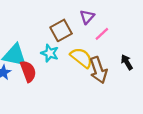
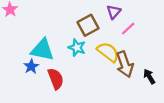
black arrow: (127, 62) -> (149, 77), moved
red semicircle: (28, 71) -> (56, 79), moved

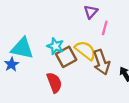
brown square: (88, 25) -> (66, 57), moved
pink line: (128, 29) -> (105, 28), turned -32
red semicircle: (56, 79) -> (54, 83), moved

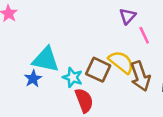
pink line: (105, 28) -> (144, 35), turned -40
cyan star: (55, 46) -> (73, 77), moved
brown square: (66, 57) -> (98, 70), turned -36

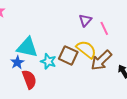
purple triangle: (128, 16) -> (85, 20), moved
brown arrow: (140, 76) -> (101, 60), turned 65
red semicircle: (84, 100) -> (29, 79), moved

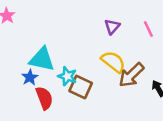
pink line: (104, 28) -> (148, 29), moved
brown square: (68, 55) -> (81, 87), moved

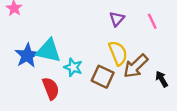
yellow semicircle: (113, 62) -> (118, 53), turned 30
blue star: (30, 77) -> (27, 55), moved, size x1.5
brown square: (81, 87) -> (103, 77), moved

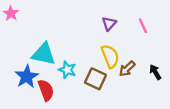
blue star: (27, 55) -> (27, 77), moved
brown arrow: (136, 66) -> (127, 69), size x0.7
black arrow: (162, 79) -> (155, 72), moved

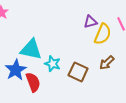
purple triangle: (109, 24) -> (90, 22), turned 32
yellow semicircle: (110, 56) -> (103, 34), moved, turned 45

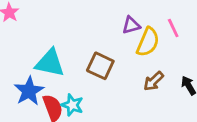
cyan star: (53, 64) -> (72, 105), moved
brown square: (78, 72) -> (100, 66), moved

